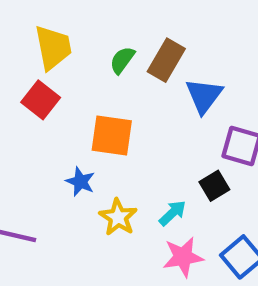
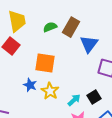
green semicircle: (122, 60) -> (50, 27), turned 32
black square: (214, 186) -> (94, 97), moved
yellow star: (118, 217) -> (50, 91), moved

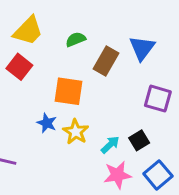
yellow trapezoid: (17, 21) -> (28, 31), turned 55
brown rectangle: (71, 27) -> (106, 61), moved
blue triangle: (89, 44) -> (142, 48), moved

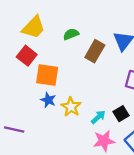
orange square: (68, 91) -> (47, 75), moved

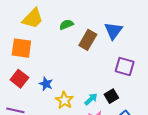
red square: (27, 56) -> (19, 79), moved
orange square: (47, 75) -> (21, 48), moved
yellow star: (71, 107) -> (64, 100), moved

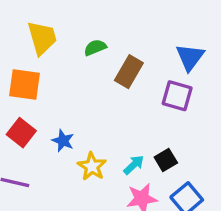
yellow trapezoid: (33, 18) -> (42, 38), turned -60
blue triangle: (113, 31) -> (190, 57), moved
purple square: (125, 66) -> (177, 96), moved

